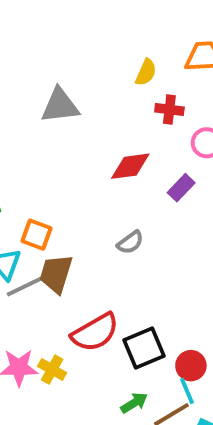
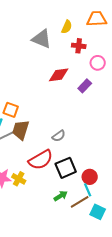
gray triangle: (60, 106) -> (42, 39), moved, turned 30
gray semicircle: (130, 242) -> (59, 136), moved

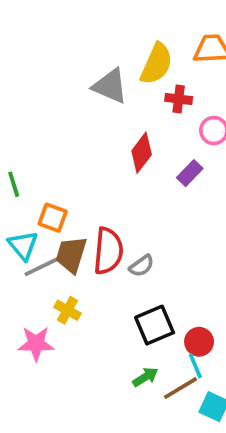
yellow semicircle: (67, 27) -> (156, 64), size x1.6
red diamond: (59, 75) -> (142, 153), turned -45
red semicircle: (41, 160) -> (108, 251), moved, turned -55
yellow cross: (19, 179) -> (67, 310), moved

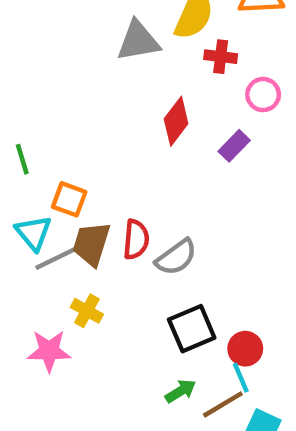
gray triangle: (110, 86) -> (138, 41), turned -33
red semicircle: (108, 251) -> (136, 239), size x0.7
gray semicircle: (142, 266) -> (176, 257), size x1.4

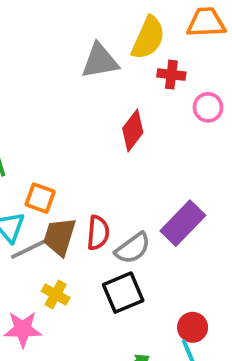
purple rectangle: (234, 146) -> (183, 223), moved, size x1.6
black square: (192, 329) -> (123, 293), moved

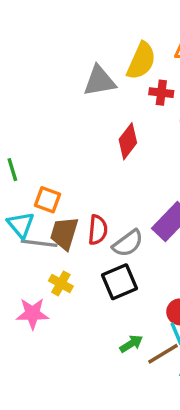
gray line: (30, 248) -> (39, 243), turned 33

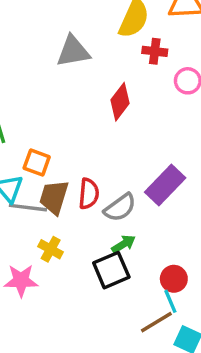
gray triangle: (99, 81) -> (73, 51), moved
black square: (119, 282) -> (111, 270), moved
green arrow: (131, 344) -> (123, 244), moved

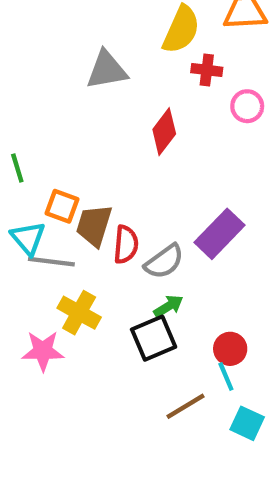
brown trapezoid: (54, 197) -> (94, 225), moved
yellow cross: (51, 249) -> (79, 313), size x1.4
brown line: (156, 322) -> (185, 406), moved

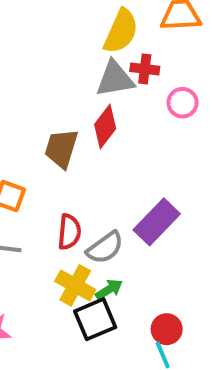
gray triangle: (107, 70) -> (115, 79), moved
brown trapezoid: (94, 225) -> (61, 148), moved
yellow cross: (79, 313) -> (75, 285), moved

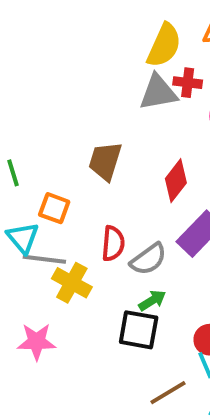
red diamond: (105, 127) -> (176, 181), moved
yellow cross: (75, 285) -> (72, 283), moved
black square: (95, 319) -> (139, 330), turned 33

